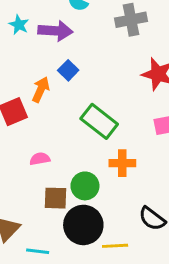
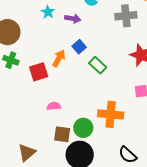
purple arrow: (55, 31) -> (73, 19), size x0.7
green rectangle: (99, 121) -> (98, 65), moved, size x0.7
orange cross: (122, 163) -> (111, 114), size x1.4

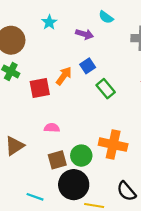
cyan star: (48, 12) -> (49, 22), moved
brown square: (62, 134) -> (57, 160), turned -30
brown triangle: (27, 153) -> (15, 146), moved

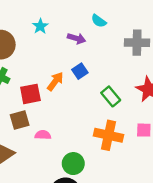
green rectangle: (106, 89) -> (111, 96), moved
orange cross: (113, 145) -> (108, 135), moved
brown square: (57, 160) -> (20, 120), moved

